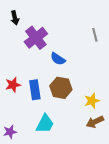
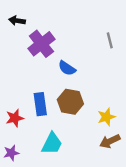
black arrow: (15, 18) -> (17, 21), turned 112
red star: (13, 85) -> (15, 118), moved

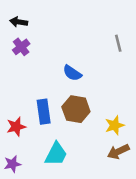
purple cross: (41, 44) -> (21, 47), moved, size x0.6

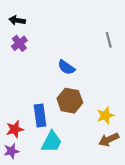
blue rectangle: (44, 112) -> (40, 115), moved
red star: (16, 127) -> (15, 129), moved

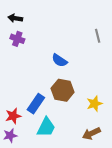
purple cross: (19, 43) -> (17, 39), turned -32
blue rectangle: (40, 115) -> (36, 104), turned 42
brown arrow: (109, 140) -> (91, 133), moved

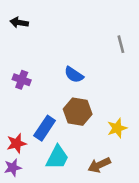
purple cross: (17, 39) -> (22, 80), moved
brown arrow: (91, 133) -> (99, 165), moved

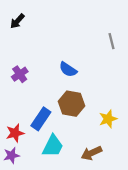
black arrow: (19, 23) -> (17, 21), turned -56
purple cross: (22, 80) -> (20, 74), turned 35

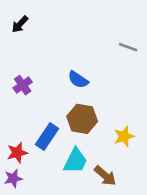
gray line: (112, 41) -> (128, 47), turned -56
cyan trapezoid: (53, 146) -> (75, 161), moved
brown arrow: (92, 153) -> (105, 176), turned -114

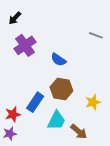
purple cross: (23, 85) -> (25, 45), moved, size x1.5

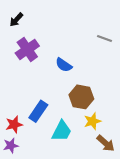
brown hexagon: (61, 89) -> (81, 97), moved
yellow star: (93, 102) -> (92, 121), moved
brown arrow: (79, 132) -> (106, 143), moved

